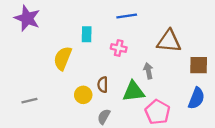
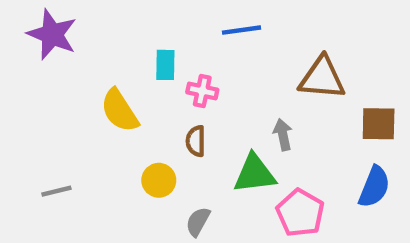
pink cross: (119, 48) -> (202, 91), moved
yellow semicircle: (63, 58) -> (120, 111), turned -55
brown semicircle: (103, 85) -> (196, 141), moved

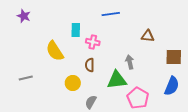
purple star: (52, 34) -> (24, 16), size x0.6
brown triangle: (322, 78) -> (148, 36), size x0.6
gray line: (56, 191) -> (26, 78), moved

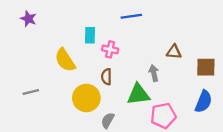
brown triangle: (148, 36) -> (174, 52), moved
yellow circle: (73, 83) -> (86, 98), size x1.5
pink pentagon: (138, 98) -> (163, 116), turned 30

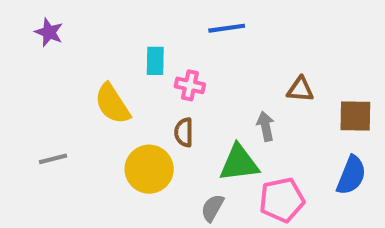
gray semicircle: (108, 120) -> (212, 208), moved

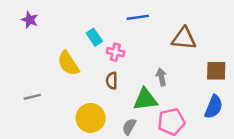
cyan rectangle: (155, 61) -> (94, 37), turned -35
brown triangle: (300, 89) -> (184, 38), moved, size x1.5
yellow circle: (149, 169) -> (91, 118), moved

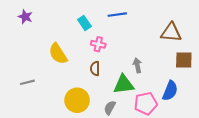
cyan rectangle: (94, 37) -> (84, 23), moved
brown triangle: (184, 38) -> (171, 33), moved
blue semicircle: (214, 107) -> (170, 91), moved

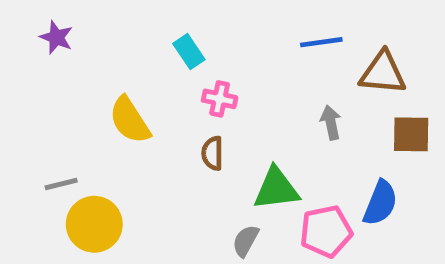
blue line: (117, 15) -> (321, 42), moved
gray arrow: (137, 65) -> (331, 123), moved
yellow circle: (77, 100) -> (94, 224), moved

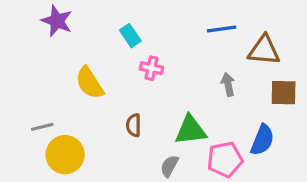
purple star: (56, 37) -> (57, 21), moved, size x1.4
brown semicircle: (212, 153) -> (134, 125), moved

